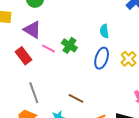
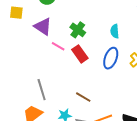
green cross: (69, 45) -> (78, 30), moved
red rectangle: (24, 56) -> (80, 54), moved

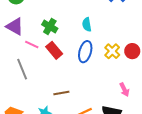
gray line: (42, 90) -> (22, 69), moved
brown line: (83, 97) -> (61, 93), turned -35

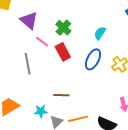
cyan semicircle: (87, 25) -> (100, 33), turned 32

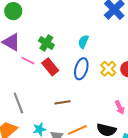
gray line: (28, 64) -> (18, 103), moved
brown line: (61, 95) -> (62, 102), moved

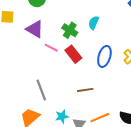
cyan semicircle: (83, 42) -> (94, 23), moved

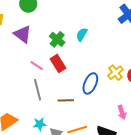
pink line: (51, 48) -> (37, 66), moved
blue ellipse: (104, 56) -> (90, 83), moved
gray line: (41, 90) -> (38, 90), moved

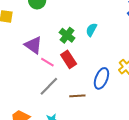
purple triangle: (22, 34) -> (33, 45), moved
gray line: (38, 90) -> (49, 86), turned 60

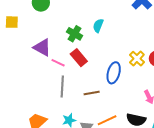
gray line: (49, 86) -> (62, 87), turned -35

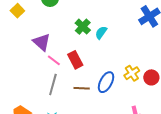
yellow square: (12, 22) -> (17, 11), turned 32
green cross: (75, 34) -> (83, 27), moved
brown line: (92, 93) -> (82, 88), moved

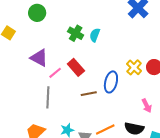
pink line: (54, 60) -> (55, 73), turned -64
gray line: (53, 84) -> (48, 97), moved

